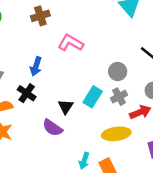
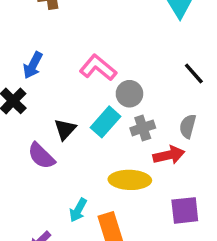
pink L-shape: (71, 43) -> (98, 68), moved
gray circle: (118, 72) -> (129, 94), moved

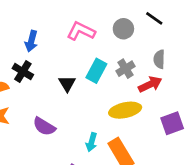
gray circle: (129, 94) -> (123, 29), moved
purple semicircle: (41, 156) -> (44, 126), moved

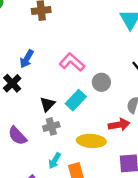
gray circle: (123, 29) -> (101, 82), moved
gray cross: (126, 69) -> (51, 126), moved

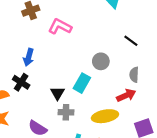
pink L-shape: (72, 62) -> (60, 27), moved
gray cross: (51, 126) -> (66, 112), turned 32

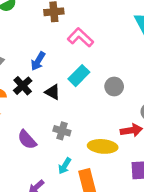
cyan rectangle: (82, 83) -> (79, 76), moved
black triangle: (57, 93) -> (53, 92), moved, turned -48

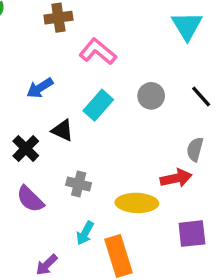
blue arrow: (38, 61) -> (40, 88), turned 30
black cross: (23, 86) -> (26, 148), moved
gray circle: (114, 87) -> (151, 96), moved

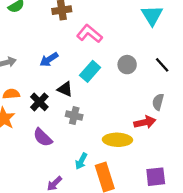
gray cross: (79, 184) -> (74, 116), moved
purple square: (192, 234) -> (156, 177), moved

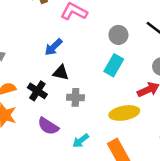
blue arrow: (49, 59) -> (53, 47), moved
cyan rectangle: (90, 71) -> (114, 65), moved
cyan arrow: (81, 161) -> (81, 141), moved, turned 35

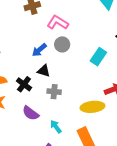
gray circle: (118, 35) -> (62, 44), moved
cyan rectangle: (114, 65) -> (98, 57), moved
cyan arrow: (81, 141) -> (56, 127), turned 88

